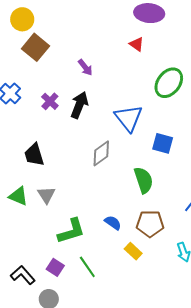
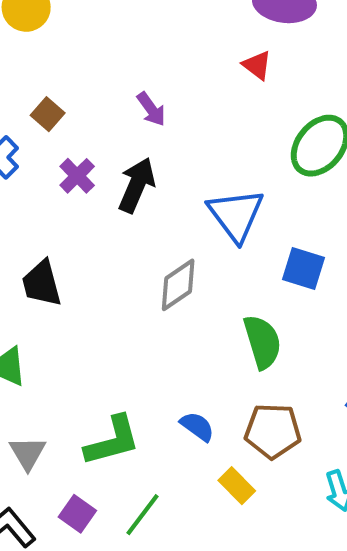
brown square: (36, 47) -> (48, 114), moved, size x0.6
gray triangle: (46, 195) -> (28, 453), moved
green line: (87, 267) -> (143, 515), turned 70

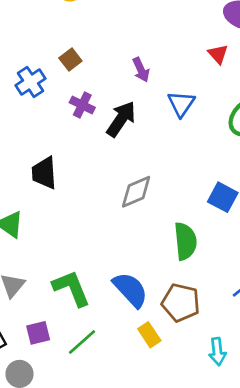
purple cross: (77, 176) -> (82, 105), turned -30
blue triangle: (236, 215) -> (181, 104), moved, size x0.7
blue semicircle: (197, 426) -> (130, 290), size x1.6
green L-shape: (112, 441) -> (71, 288), turned -108
purple square: (77, 514) -> (38, 333), turned 30

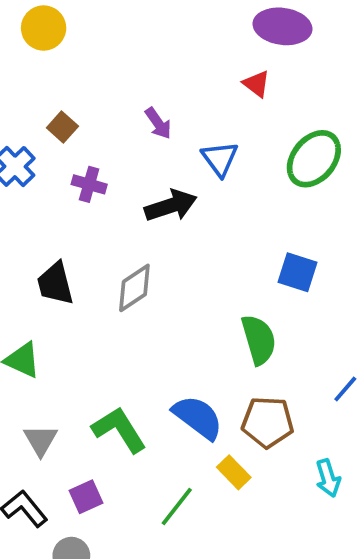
black arrow: (121, 119) -> (171, 206), moved, turned 48
gray diamond: (136, 192) -> (134, 288), moved
green line: (82, 342) -> (177, 506), moved

